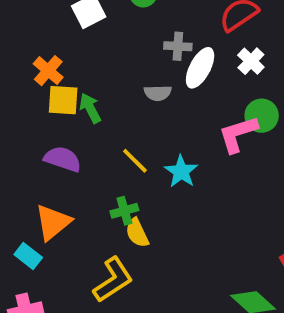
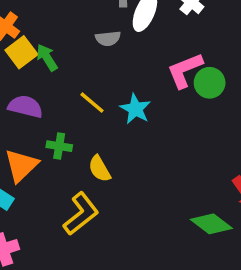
yellow square: (63, 100) -> (21, 52), turned -36
green circle: (262, 116) -> (210, 83), moved
green cross: (124, 211) -> (59, 146), moved, turned 30

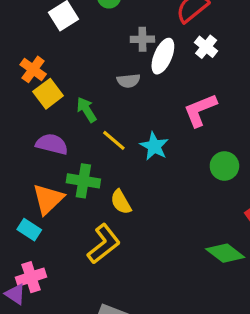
green arrow: (47, 58) -> (86, 110), moved
green circle: (210, 83) -> (224, 166), moved
green cross: (59, 146) -> (83, 181), size x1.4

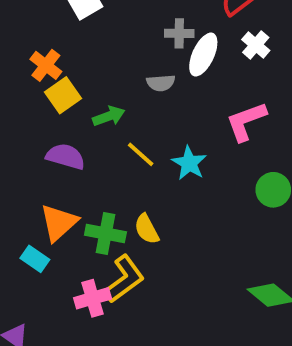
green arrow: (86, 110) -> (109, 116), turned 100
green cross: (83, 181) -> (105, 233), moved
pink cross: (31, 277) -> (93, 298), moved

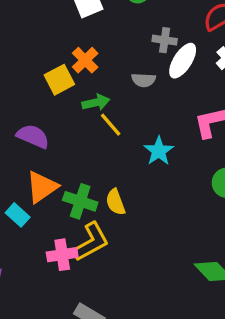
orange cross: (46, 65) -> (85, 60), moved
yellow line: (141, 154) -> (111, 125), moved
purple semicircle: (66, 156) -> (33, 136), moved

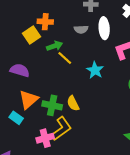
orange cross: (85, 60) -> (45, 22), turned -35
white ellipse: (183, 61) -> (104, 28), moved, turned -30

